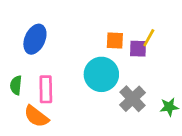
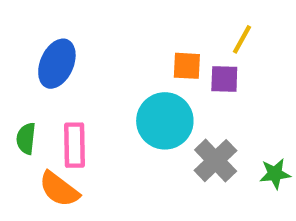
yellow line: (149, 38) -> (242, 39), moved

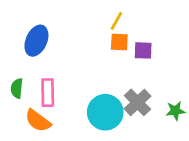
yellow line: (242, 39) -> (116, 21), moved
cyan circle: (165, 121) -> (105, 112), moved

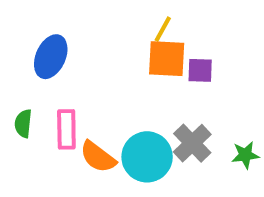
orange square: (119, 42) -> (167, 59), size x1.5
orange semicircle: (38, 121) -> (98, 157), moved

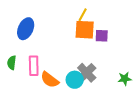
gray cross: (192, 143) -> (87, 73), moved
cyan circle: (147, 157) -> (75, 80), size x0.7

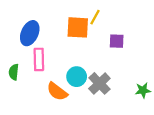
orange square: (85, 30) -> (78, 27), moved
pink rectangle: (34, 66) -> (39, 59), moved
cyan circle: (75, 80) -> (77, 77), moved

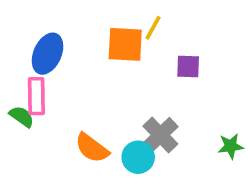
pink rectangle: (39, 59) -> (36, 96), moved
green semicircle: (14, 72) -> (22, 117), turned 119
cyan circle: (77, 77) -> (138, 157), moved

